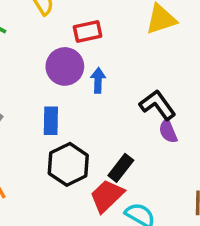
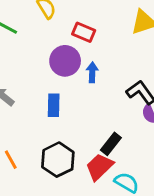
red rectangle: (88, 31) -> (84, 32), turned 35
black hexagon: (68, 164) -> (58, 160), moved

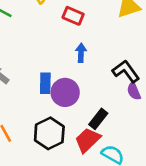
purple circle: (65, 61) -> (65, 92), moved

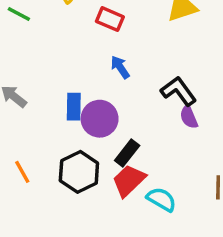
blue arrow: (81, 53) -> (120, 67), turned -36
black rectangle: (98, 119) -> (127, 153), moved

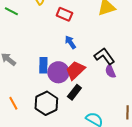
red trapezoid: (129, 180) -> (75, 70), moved

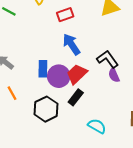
red rectangle: (64, 14) -> (65, 15), turned -42
blue arrow: (70, 42) -> (71, 44), size x1.5
orange line: (13, 103) -> (12, 93), moved

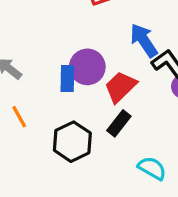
blue arrow: (71, 44) -> (144, 40), moved
purple circle: (59, 76) -> (87, 67), moved

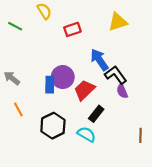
black rectangle: (119, 123) -> (96, 114), moved
cyan semicircle: (152, 168) -> (86, 134), moved

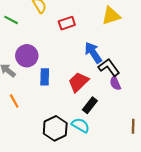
purple circle: (63, 77) -> (27, 56), moved
black hexagon: (53, 126) -> (55, 128), moved

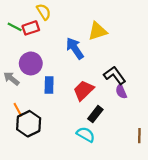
yellow triangle: (111, 16) -> (97, 31), moved
red rectangle: (67, 23) -> (31, 28), moved
blue arrow: (93, 53) -> (75, 48), moved
black hexagon: (55, 128) -> (29, 124), moved

